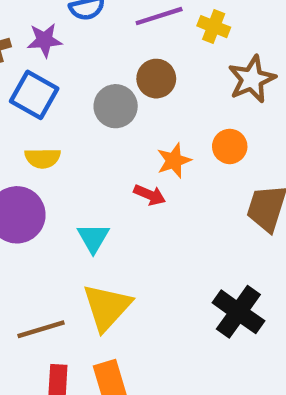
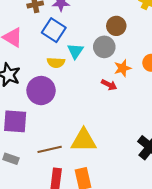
gray circle: (116, 106) -> (104, 47), moved
cyan triangle: (93, 238) -> (75, 51), moved
yellow triangle: (107, 307) -> (84, 140), turned 44

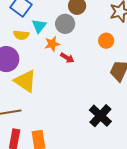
orange star: (123, 68) -> (52, 44), moved
yellow triangle: (84, 140) -> (25, 81), moved, turned 30

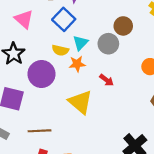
orange star: (52, 44) -> (77, 64), moved
yellow triangle: (25, 81) -> (80, 102), moved

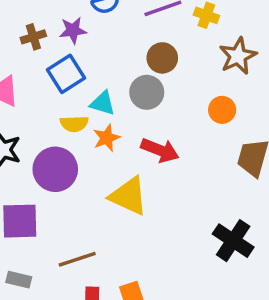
blue square: (64, 19) -> (66, 74), turned 30
cyan triangle: (80, 43) -> (103, 103), turned -42
red arrow: (106, 80) -> (160, 150), size x1.5

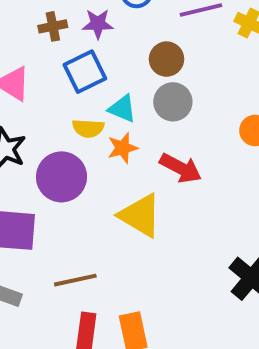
brown circle: (162, 58) -> (167, 59), moved

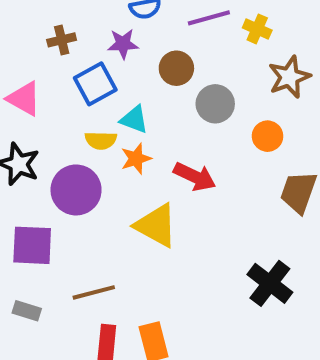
purple star: (98, 24) -> (123, 44), moved
gray circle: (173, 102) -> (215, 104), moved

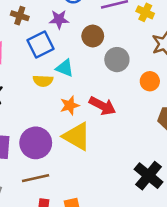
brown cross: (62, 40) -> (20, 16), turned 30
orange star: (136, 159) -> (70, 105), moved
purple circle: (76, 190) -> (36, 143), moved

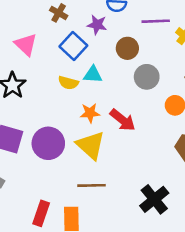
blue square: (41, 44) -> (73, 46), turned -32
cyan triangle: (65, 68) -> (93, 75), turned -30
brown line: (36, 178) -> (92, 185), moved

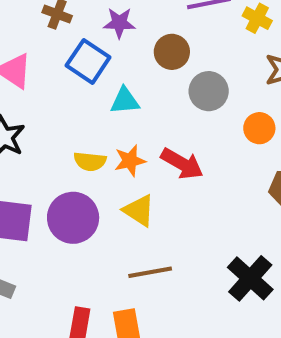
yellow semicircle: (68, 83) -> (90, 161), moved
yellow triangle: (91, 145) -> (139, 210), size x0.7

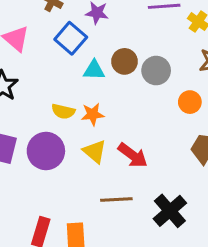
brown circle: (172, 52) -> (124, 61), moved
red arrow: (182, 164) -> (133, 155), moved
brown line: (150, 272) -> (116, 200), moved

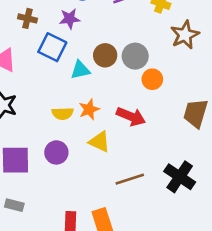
orange circle: (190, 102) -> (152, 79), moved
purple circle: (46, 151) -> (56, 152), size x0.7
red arrow: (133, 155) -> (131, 116), moved

